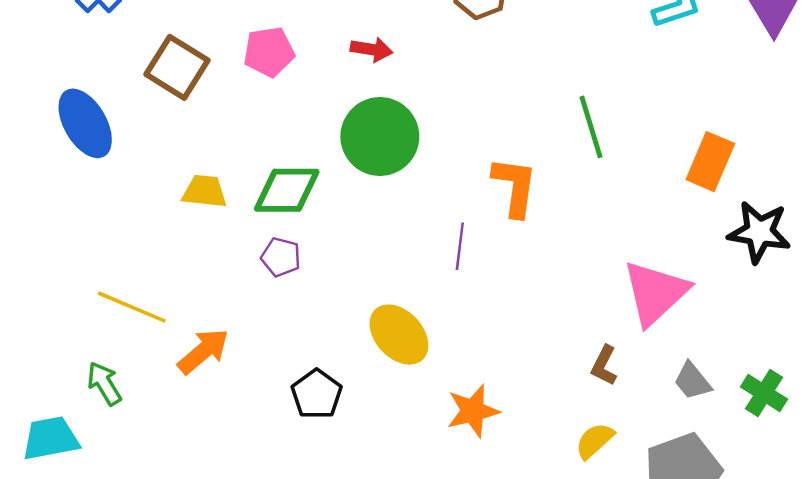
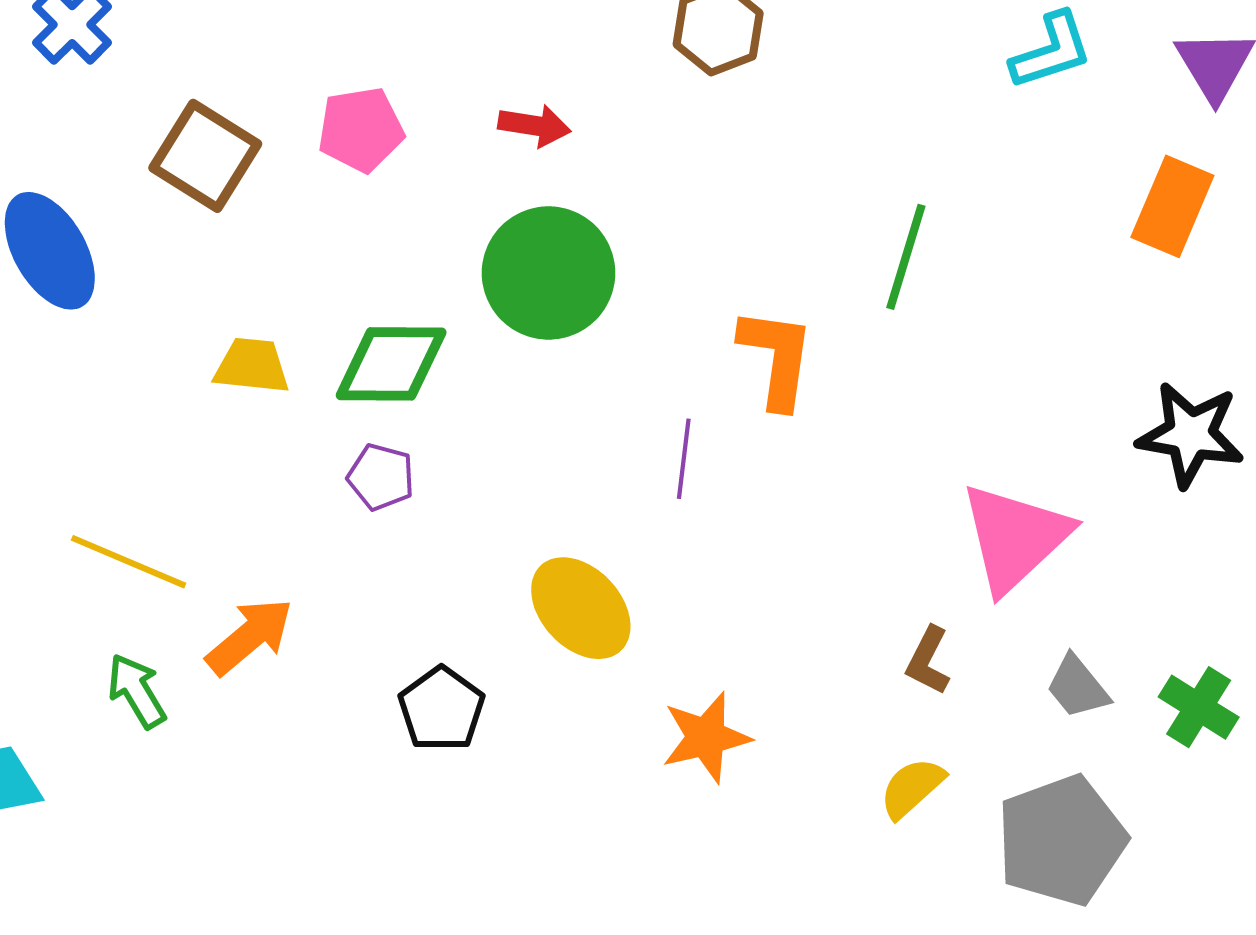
green line: (591, 127) -> (906, 257), turned 34
orange rectangle: (710, 162) -> (1172, 206), moved
green arrow: (104, 383) -> (137, 691), moved

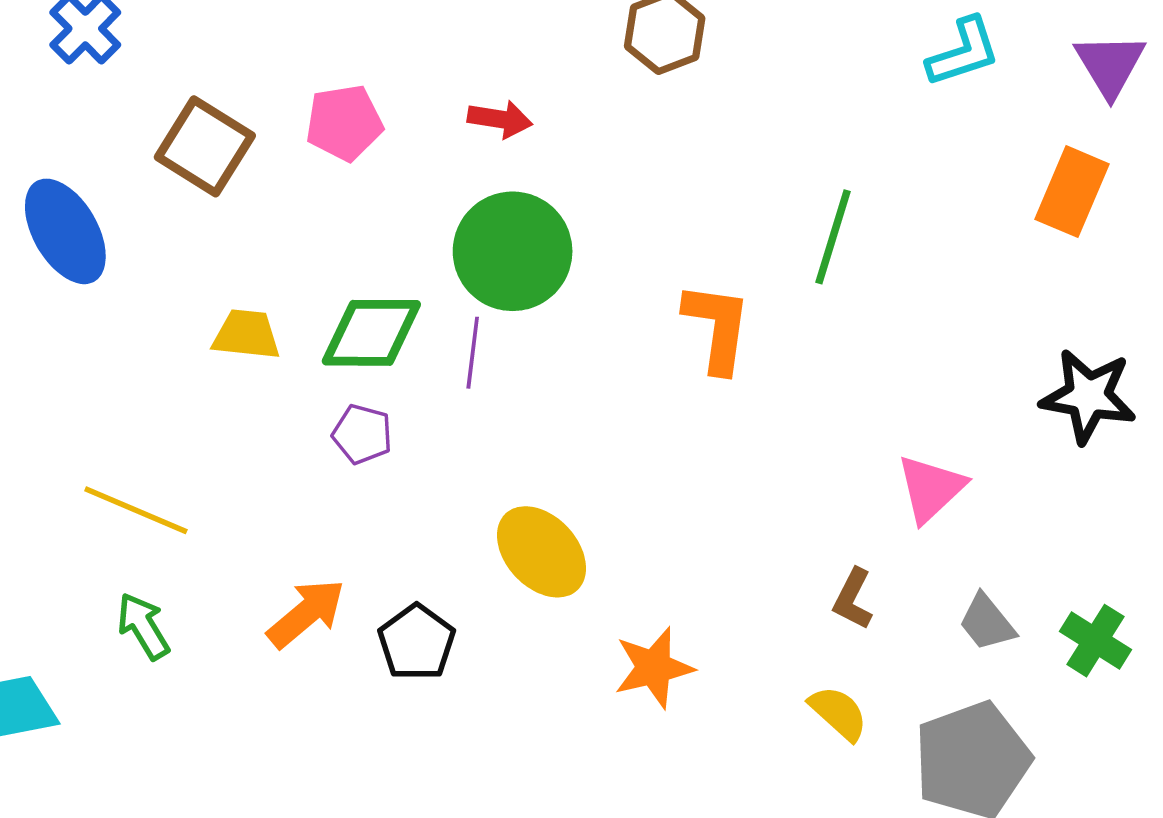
purple line: (684, 459) -> (473, 353), moved
pink triangle: (1015, 537) -> (931, 488), size x0.7
orange arrow: (250, 636) -> (306, 613), moved
yellow semicircle: (912, 788) -> (838, 713), turned 84

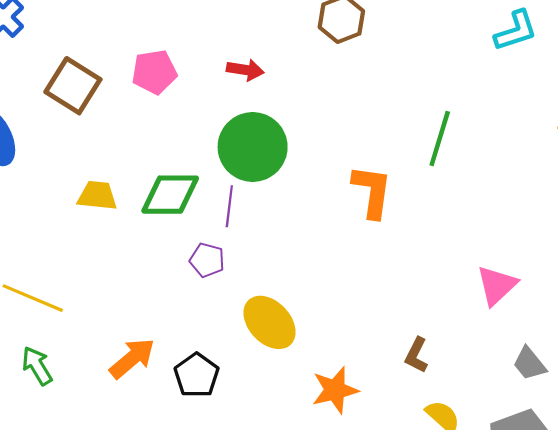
purple pentagon: (362, 434) -> (207, 260), moved
brown L-shape: (853, 599) -> (416, 355), moved

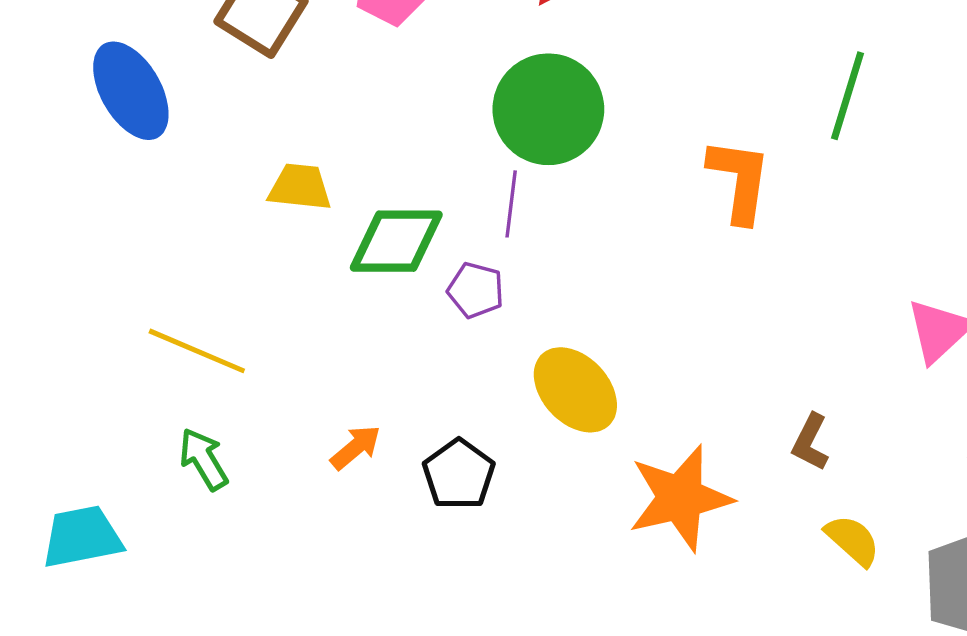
green diamond: (170, 195) -> (396, 241), moved
orange arrow: (132, 358) -> (356, 447), size x0.7
orange star: (335, 390) -> (680, 498), size x1.4

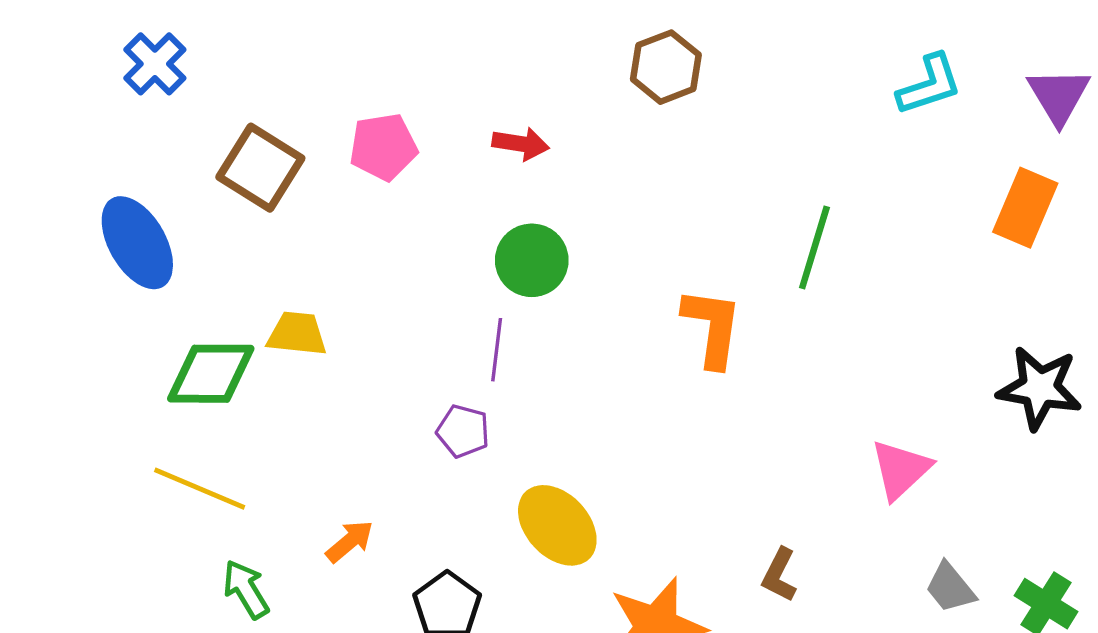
green circle: (548, 109) -> (532, 260), size x0.7
green diamond: (396, 241) -> (211, 374), moved
orange arrow: (356, 447) -> (350, 541), moved
green arrow: (204, 459) -> (246, 589), moved

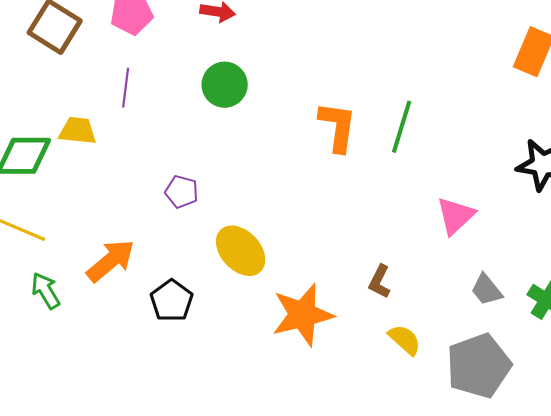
green line: (814, 248) -> (402, 127), moved
purple line: (497, 350) -> (126, 88), moved
orange arrow: (350, 541) -> (111, 261), size x1.6

